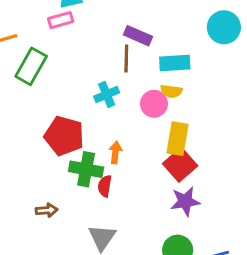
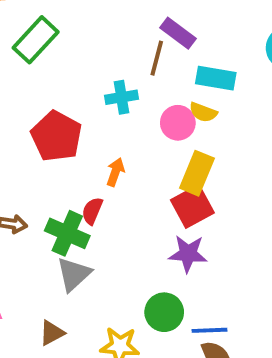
green cross: (86, 169) -> (67, 233), moved

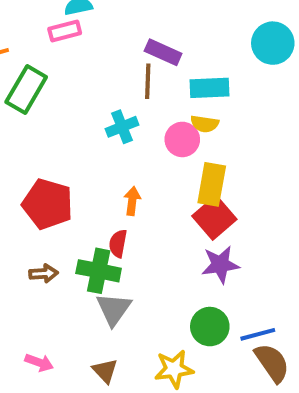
red pentagon: (56, 136) -> (48, 204), moved
brown triangle: (52, 333) -> (105, 371), turned -32

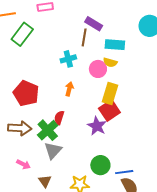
orange arrow: (132, 201) -> (69, 89), moved
purple star: (220, 265) -> (97, 126), moved, turned 30
green cross: (99, 271) -> (48, 130), turned 30
brown arrow: (44, 273) -> (20, 128), size x1.6
pink arrow: (39, 363) -> (23, 164), moved

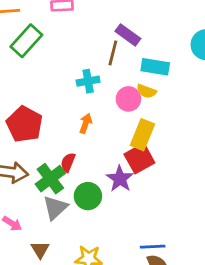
green circle: (100, 165) -> (88, 196), moved

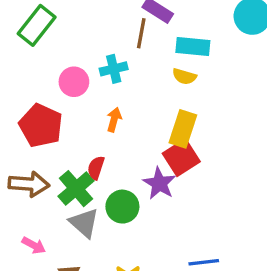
pink circle: (128, 99) -> (74, 82), moved
gray triangle: (55, 208) -> (84, 223), turned -32

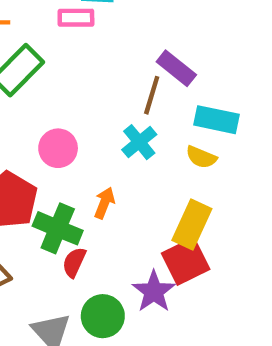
cyan cross: (114, 69) -> (139, 142), moved, turned -32
green cross: (76, 189) -> (58, 228), moved, turned -33

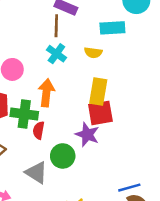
cyan rectangle: (217, 120) -> (112, 28), moved
orange arrow: (104, 203) -> (46, 93), size x1.5
red square: (186, 261) -> (100, 113), turned 32

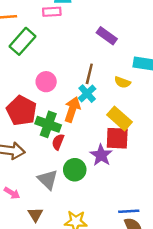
brown line: (56, 26) -> (89, 74), moved
cyan cross: (56, 54) -> (87, 94), moved
yellow rectangle: (98, 92) -> (119, 118), turned -70

